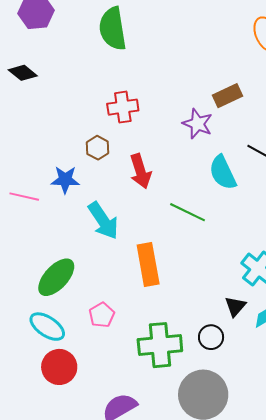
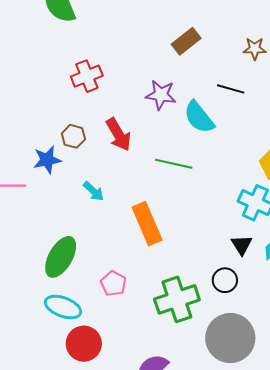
purple star: (198, 124) -> (161, 95), moved
brown hexagon: (98, 148) -> (73, 136), moved
cyan arrow: (103, 221) -> (94, 191), size x0.6

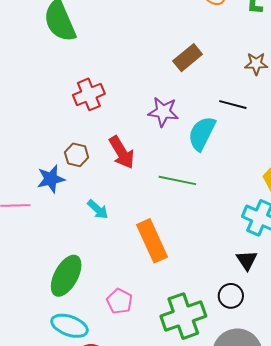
cyan semicircle: (199, 117) -> (202, 133), turned 66

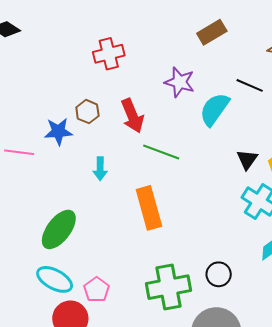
green line: (177, 180) -> (161, 152), moved
cyan arrow: (98, 209) -> (100, 169), turned 40
black triangle: (247, 260) -> (247, 159), moved
pink pentagon: (119, 301) -> (96, 290), moved

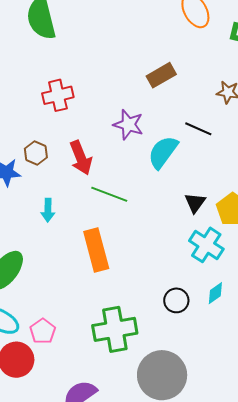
black circle: (219, 274) -> (176, 300), moved

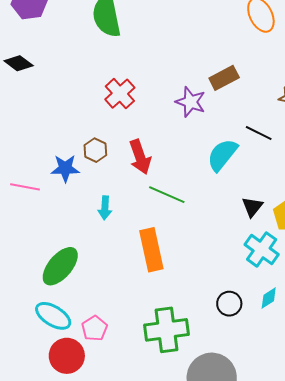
red cross: (58, 95) -> (120, 94), turned -32
purple star: (128, 125) -> (190, 102), moved

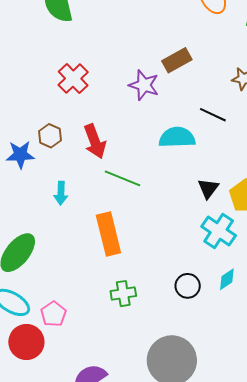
cyan semicircle: (222, 155) -> (177, 137), turned 51
green cross: (167, 330) -> (123, 294), moved, size x0.6

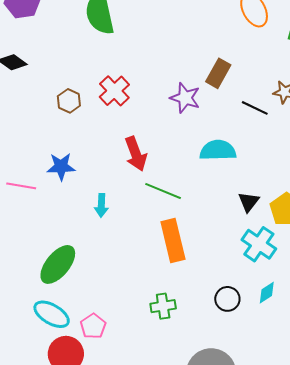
brown rectangle: (177, 60) -> (218, 73), turned -32
black line: (213, 115) -> (255, 108), moved
brown hexagon: (50, 136) -> (69, 101), moved
orange rectangle: (108, 234) -> (173, 240), moved

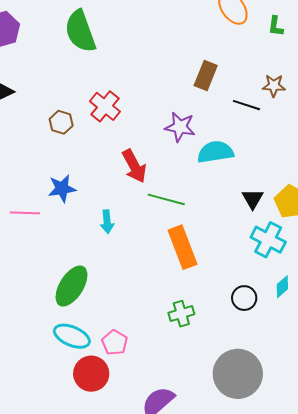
purple star: (185, 98) -> (180, 127), moved

